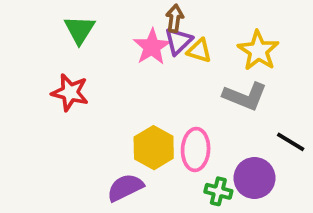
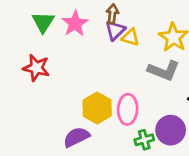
pink star: (152, 47) -> (75, 23), moved
green cross: (218, 191) -> (144, 140), turned -30

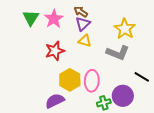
brown arrow: (112, 14) -> (81, 12), turned -64
yellow triangle: (130, 37) -> (85, 41), moved
red star: (36, 68) -> (55, 51), moved, turned -30

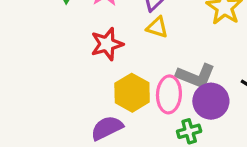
gray L-shape: (118, 53) -> (196, 76), moved
purple circle: (123, 96) -> (211, 101), moved

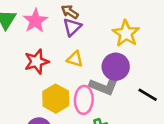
yellow triangle: (157, 27) -> (75, 59), moved
purple circle: (211, 101) -> (116, 67), moved

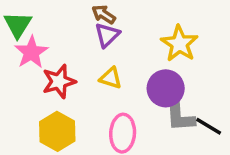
pink star: (35, 21) -> (31, 52), moved
gray L-shape: (104, 86) -> (179, 114), moved, turned 64
yellow hexagon: (56, 99) -> (57, 131), moved

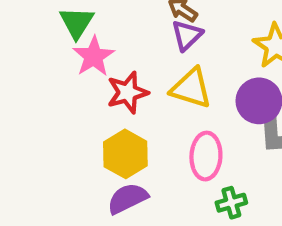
yellow triangle: (111, 78) -> (191, 88), size x1.5

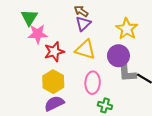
pink star: (94, 56) -> (38, 34), turned 30
green cross: (231, 203) -> (105, 105), turned 32

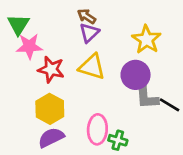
red star: (54, 52) -> (51, 69), turned 30
pink ellipse: (93, 83) -> (97, 129), moved

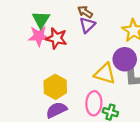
green triangle: (18, 25) -> (41, 20), moved
yellow triangle: (92, 67) -> (105, 74), moved
red star: (51, 69) -> (56, 38), moved

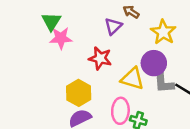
brown arrow: (85, 12) -> (131, 12), moved
green triangle: (41, 20) -> (51, 21), moved
red star: (56, 38) -> (100, 58), moved

